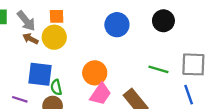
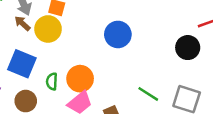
black circle: (163, 21) -> (188, 48), moved
green semicircle: (56, 87) -> (52, 81), moved

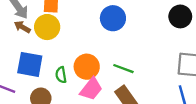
green line: (148, 94) -> (123, 69), moved

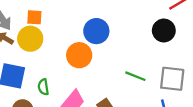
orange circle: (87, 67) -> (79, 55), moved
green line: (123, 69) -> (135, 76), moved

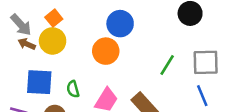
orange square: (34, 17) -> (54, 18), turned -35
green line: (135, 76) -> (167, 65), turned -72

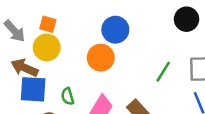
orange square: (54, 18) -> (48, 24), turned -35
brown arrow: (27, 44) -> (24, 68), moved, size x1.5

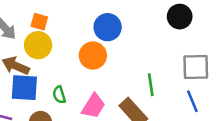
green line: (163, 72) -> (151, 85), moved, turned -40

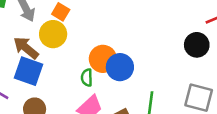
blue circle: (108, 27) -> (120, 67), moved
green semicircle: (59, 95) -> (87, 78), moved

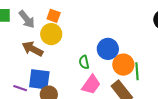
orange circle: (103, 59) -> (123, 65), moved
blue square: (28, 71) -> (39, 79), moved

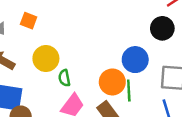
yellow circle: (51, 34) -> (46, 59), moved
blue circle: (108, 49) -> (135, 60), moved

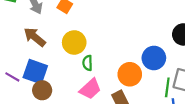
green line: (129, 91) -> (167, 87), moved

